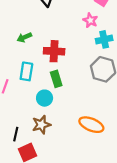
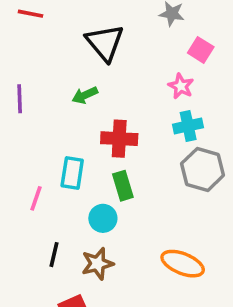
green arrow: (24, 37) -> (85, 95), moved
cyan cross: (104, 39) -> (188, 126), moved
black line: (16, 134) -> (54, 255), moved

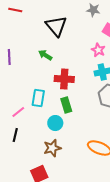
green arrow: (85, 95) -> (45, 55), turned 56
pink line: (36, 198) -> (18, 112), turned 32
black line: (54, 255) -> (15, 135), moved

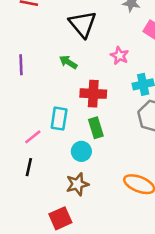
pink star: (98, 50) -> (119, 56), moved

